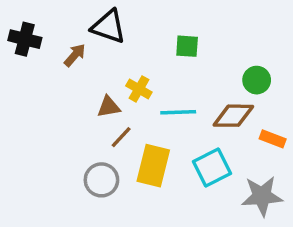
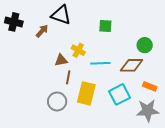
brown line: (121, 137) -> (68, 77), turned -32
orange rectangle: (273, 139) -> (150, 86), moved

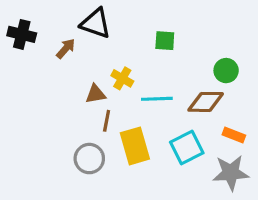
yellow rectangle: (86, 93) -> (135, 146), turned -30

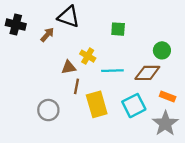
gray circle: (89, 159) -> (48, 110), moved
gray star: (231, 173) -> (165, 124), turned -30

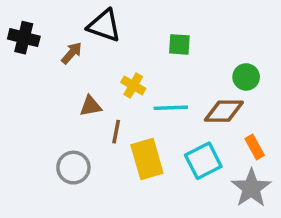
brown triangle: (69, 67) -> (90, 106), moved
orange rectangle: (168, 97) -> (255, 147), turned 40

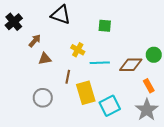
black cross: (24, 38) -> (14, 22), turned 36
brown arrow: (72, 53) -> (35, 41), moved
green circle: (246, 77) -> (154, 55), moved
brown triangle: (90, 106) -> (45, 59), moved
cyan square: (203, 161) -> (110, 106), moved

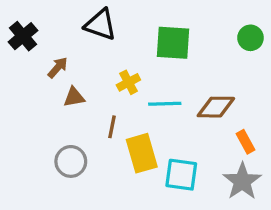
green square: (105, 26) -> (173, 43), size x1.6
yellow cross: (78, 50) -> (128, 82), turned 32
green circle: (154, 55) -> (250, 38), moved
cyan square: (110, 106) -> (181, 175), turned 35

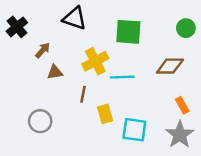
yellow cross: (128, 82) -> (95, 61), size x1.5
brown diamond: (216, 107) -> (170, 66), moved
yellow rectangle: (142, 153) -> (105, 114), size x0.7
gray circle: (71, 161) -> (40, 121), moved

